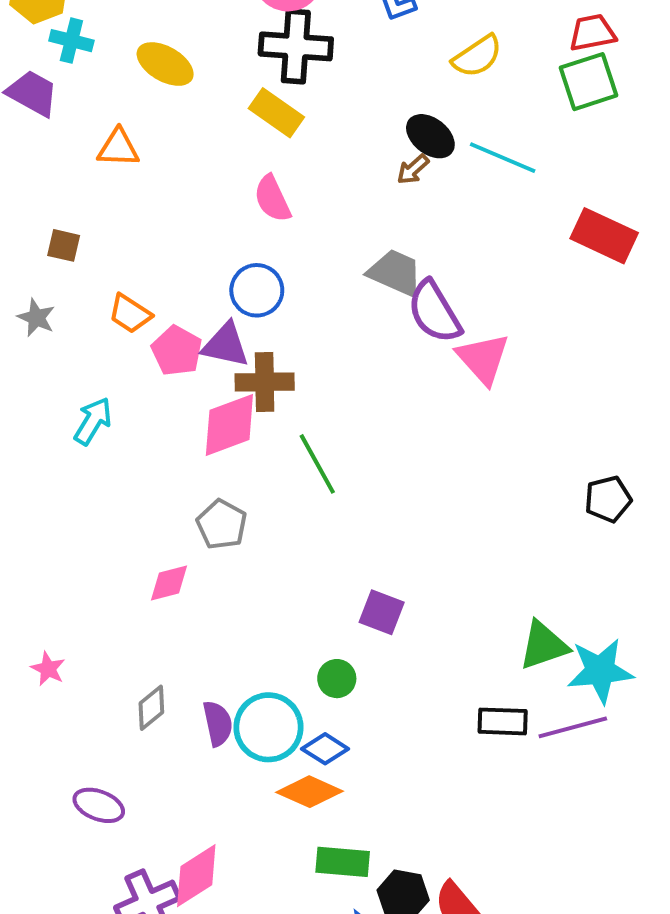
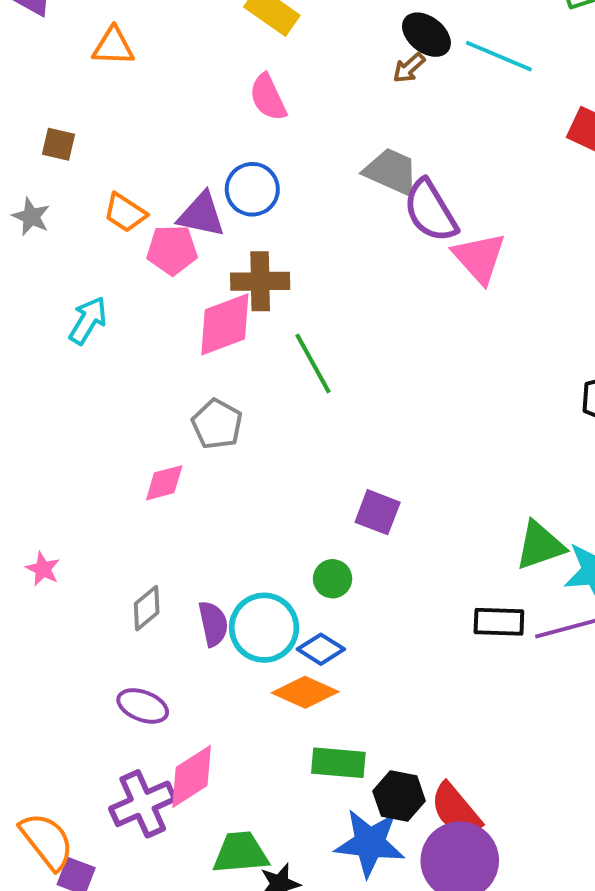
purple triangle: (226, 345) -> (201, 215), moved
pink pentagon: (177, 351) -> (172, 250), turned -30
purple ellipse: (99, 805) -> (143, 706), moved

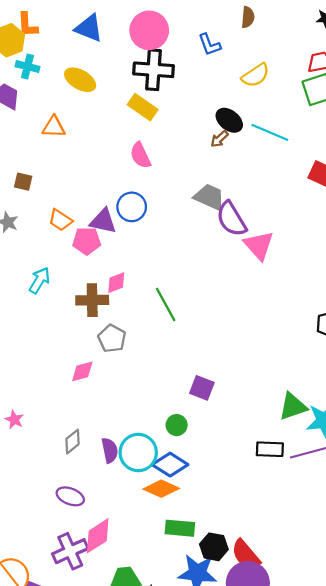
brown cross: (260, 281) -> (92, 300), moved
pink diamond: (225, 324) -> (116, 283), size x0.6
blue diamond: (321, 649) -> (170, 465), size x1.4

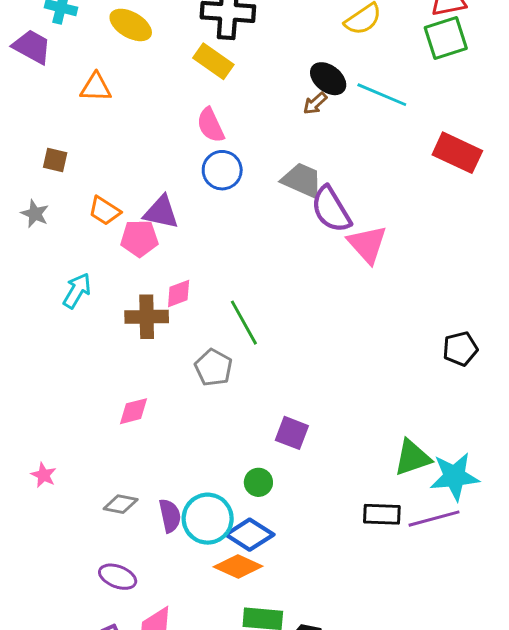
blue circle: (132, 207) -> (222, 170), moved
gray pentagon: (112, 338) -> (213, 368), moved
gray diamond: (72, 442) -> (121, 504), turned 50

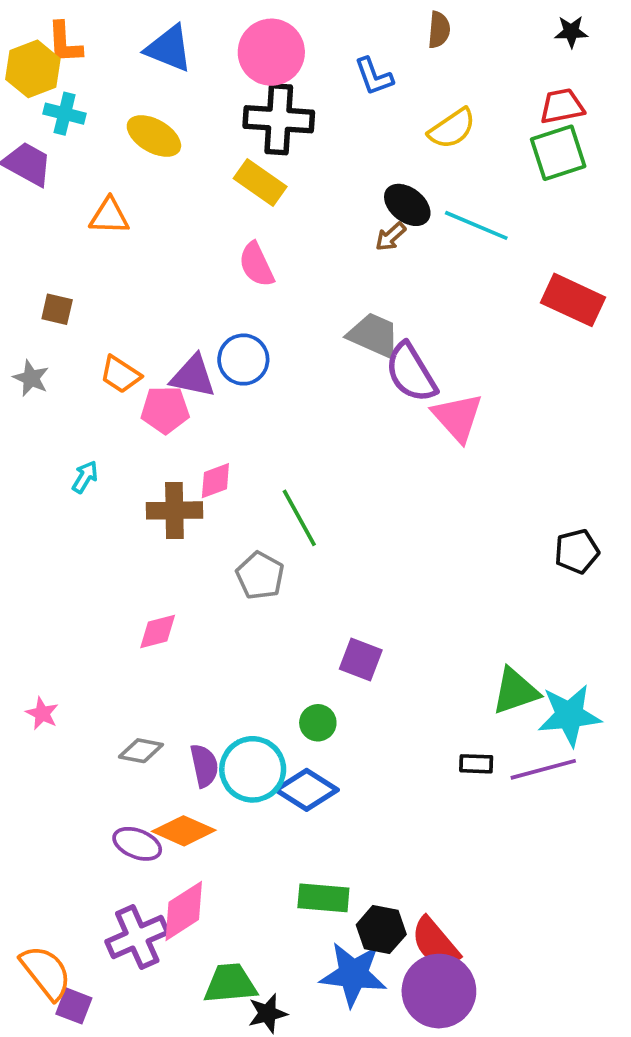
blue circle: (222, 170) -> (243, 360), moved
cyan arrow: (77, 291) -> (85, 477), size x0.7
black rectangle: (382, 514) -> (476, 764), size x0.7
orange diamond: (238, 567) -> (184, 831), moved

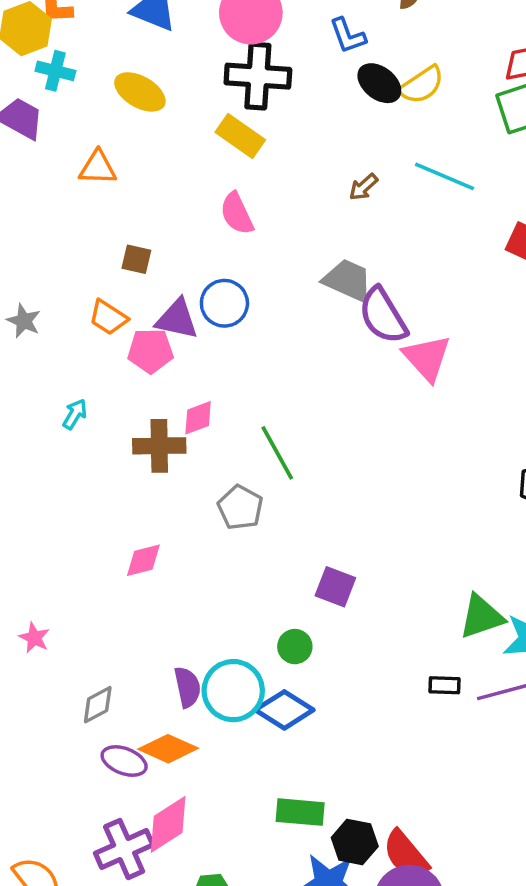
black ellipse: (407, 205) -> (379, 83), moved
brown square: (57, 309) -> (136, 259), moved
gray diamond: (141, 751) -> (98, 705), moved, turned -39

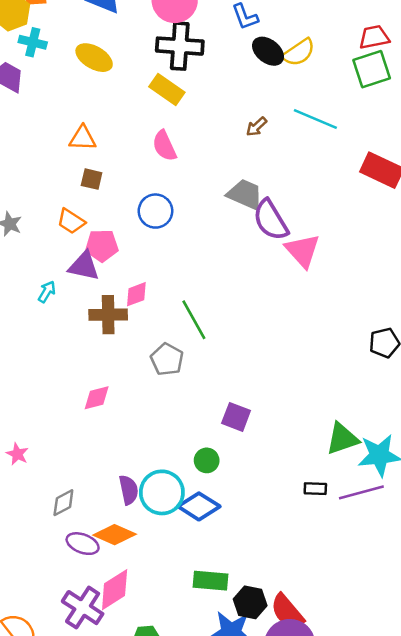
orange triangle: (98, 168) -> (83, 138), moved
purple triangle: (177, 319) -> (84, 266), moved
purple cross: (124, 849) -> (83, 608), turned -33

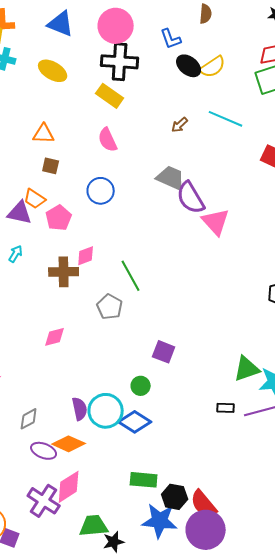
pink pentagon: (102, 246) -> (59, 218), turned -30
purple triangle: (84, 266) -> (20, 213), moved

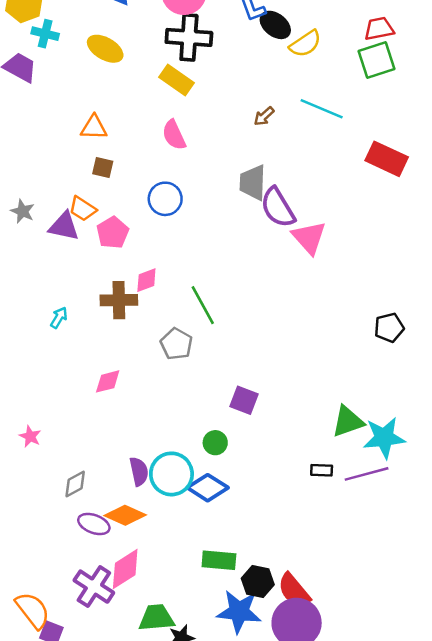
black ellipse: (189, 66) -> (275, 25), moved
gray trapezoid: (171, 178) -> (253, 183), turned -112
cyan arrow: (16, 254) -> (59, 318), moved

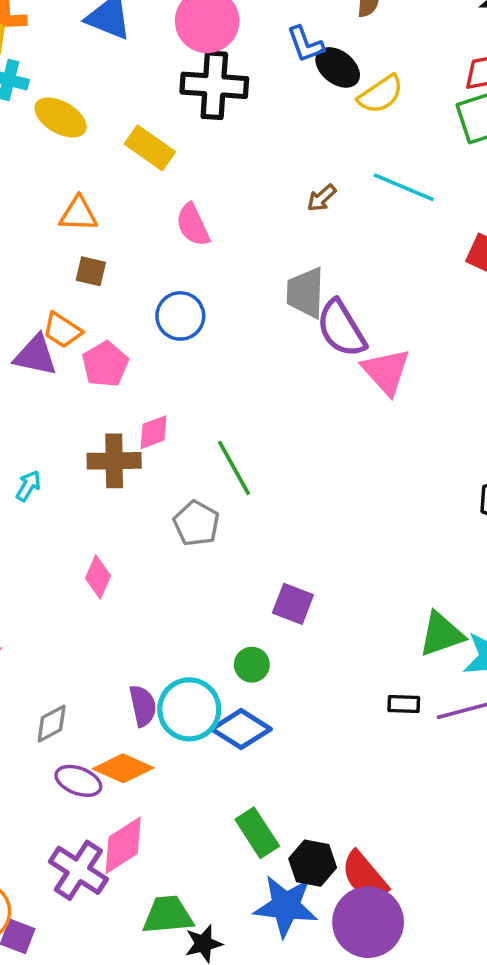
yellow ellipse: (105, 49) -> (61, 117), moved
yellow rectangle: (176, 80) -> (150, 148), moved
pink diamond: (108, 381) -> (98, 577), turned -52
green rectangle: (219, 560) -> (257, 833), turned 52

